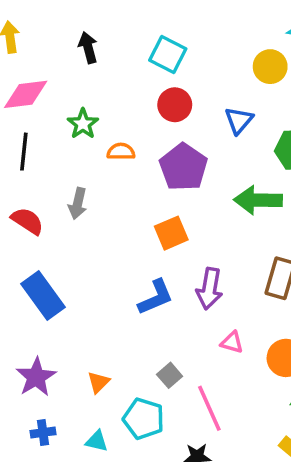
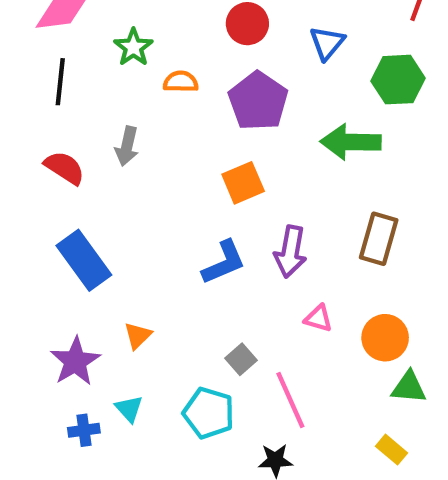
orange triangle: (98, 382) -> (138, 336), moved
cyan triangle: (97, 441) -> (129, 409), moved, turned 35

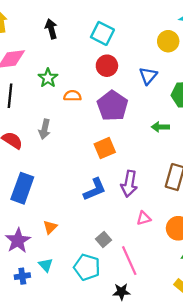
green arrow: (351, 142) -> (160, 127), size x0.6
blue rectangle: (84, 260) -> (22, 188), turned 56
pink triangle: (318, 318) -> (144, 218), turned -32

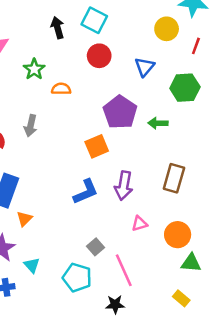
black arrow: (51, 29) -> (58, 28), moved
purple pentagon: (112, 106) -> (120, 112), moved
orange triangle: (50, 227) -> (24, 219), moved
cyan triangle: (46, 265) -> (32, 265), moved

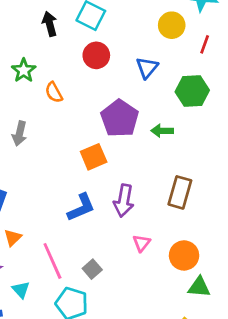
orange semicircle: (61, 89) -> (54, 92), turned -120
pink triangle: (140, 224) -> (142, 243), turned -35
pink line: (124, 270) -> (52, 261), moved

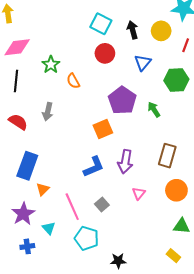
black arrow: (50, 24) -> (133, 30), moved
green arrow: (162, 131) -> (154, 110), turned 56
orange circle: (184, 255) -> (176, 190), moved
gray square: (92, 269) -> (102, 205), moved

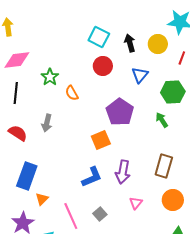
green arrow: (154, 110) -> (162, 120), moved

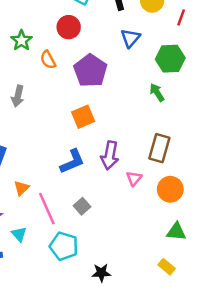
red circle: (103, 66) -> (69, 27), moved
purple pentagon: (120, 112) -> (90, 71), moved
orange triangle: (42, 199) -> (21, 188), moved
pink triangle: (136, 203) -> (134, 178), moved

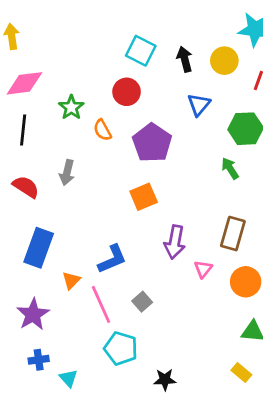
blue L-shape: (72, 161) -> (112, 259), moved
cyan triangle: (19, 234) -> (68, 378), moved

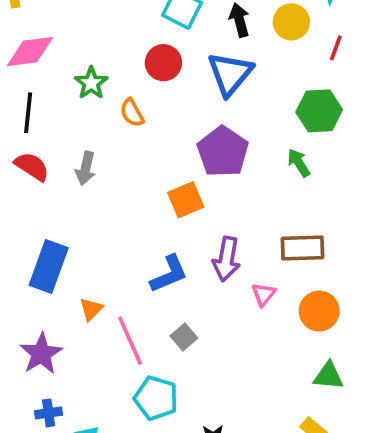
blue triangle: (199, 105) -> (230, 74), moved, size x1.5
purple pentagon: (152, 143) -> (223, 152), moved
red semicircle: (26, 187) -> (32, 166), moved
brown rectangle: (233, 234) -> (302, 248), turned 72
blue L-shape: (112, 259) -> (169, 274), moved

